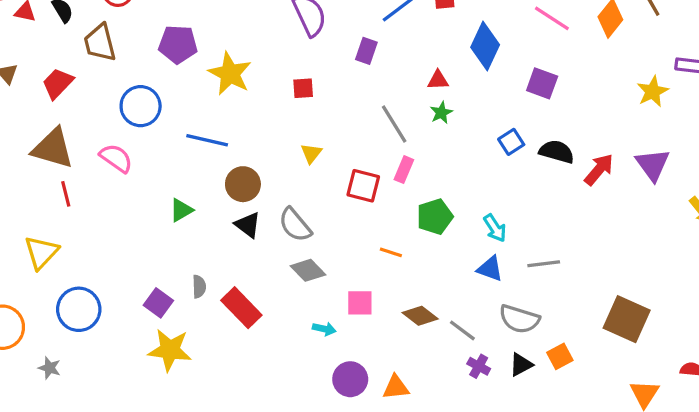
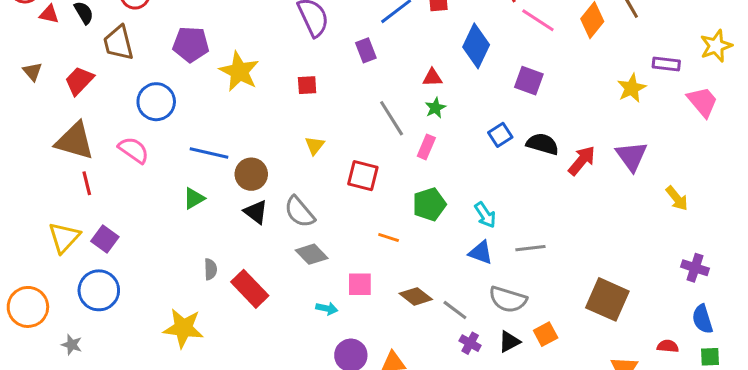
purple rectangle: (366, 51) -> (366, 50), turned -40
blue line: (207, 140) -> (209, 153), moved
pink rectangle: (404, 170) -> (426, 147), moved
purple square: (158, 303) -> (105, 239), moved

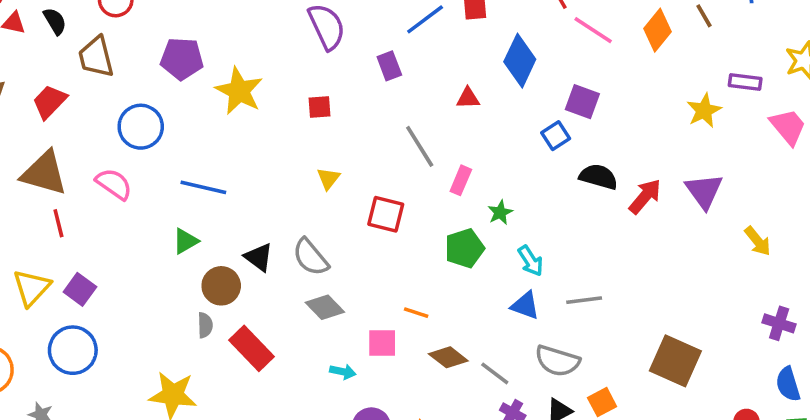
green star: (435, 108) -> (500, 213), moved
blue square: (500, 135) -> (556, 136), moved
brown circle: (251, 174) -> (221, 286), moved
orange line: (389, 238) -> (416, 313), moved

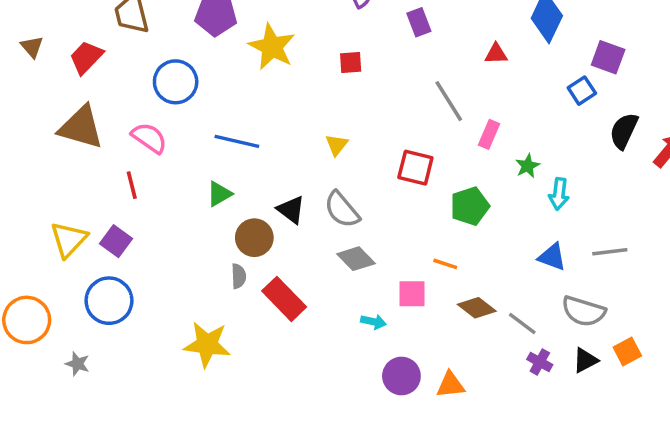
black semicircle: (599, 177) -> (624, 131), turned -81
yellow triangle: (328, 179) -> (337, 145), moved
red line: (58, 223) -> (132, 185), moved
green pentagon: (464, 248) -> (470, 206), moved
cyan arrow: (531, 261) -> (559, 194), moved, turned 40

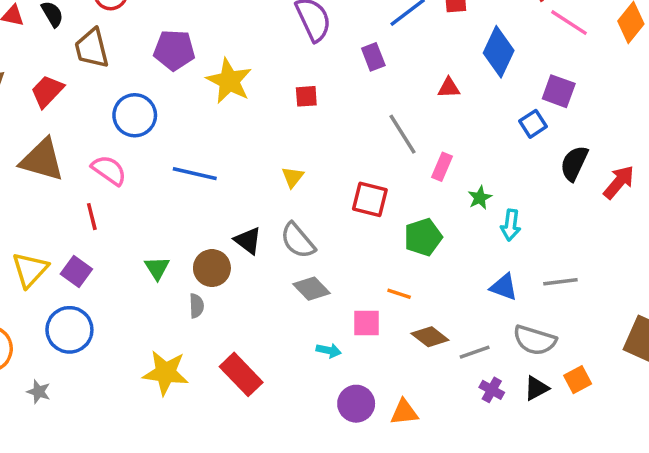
green triangle: (219, 194) -> (157, 268), moved, turned -32
red rectangle: (284, 299) -> (241, 374), moved
gray line: (522, 323) -> (475, 352), turned -56

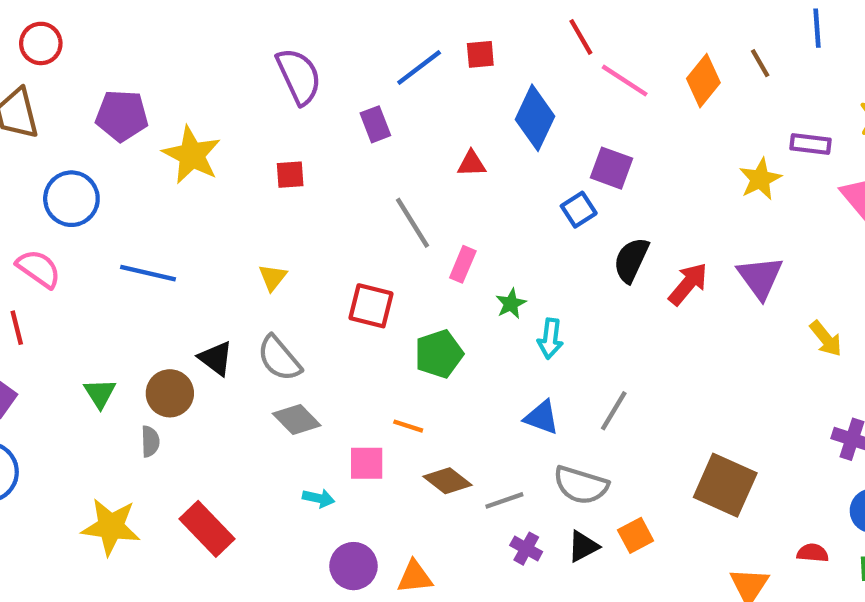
gray line: (560, 282) -> (614, 411), turned -52

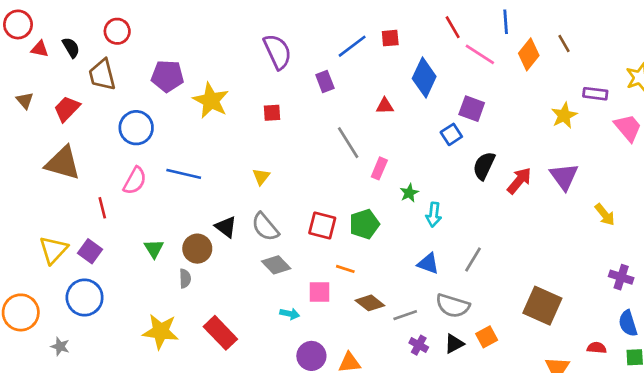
blue line: (817, 28) -> (506, 22), moved
pink semicircle: (39, 269) -> (135, 181), moved, turned 84
red square: (371, 306) -> (322, 225), moved

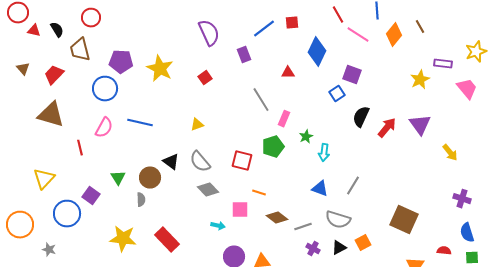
purple pentagon: (167, 76) -> (121, 62), moved
red square: (272, 113) -> (205, 78), turned -32
yellow triangle: (261, 177) -> (197, 125), turned 32
green pentagon: (364, 224) -> (273, 147), moved
purple square: (90, 251) -> (91, 196), moved

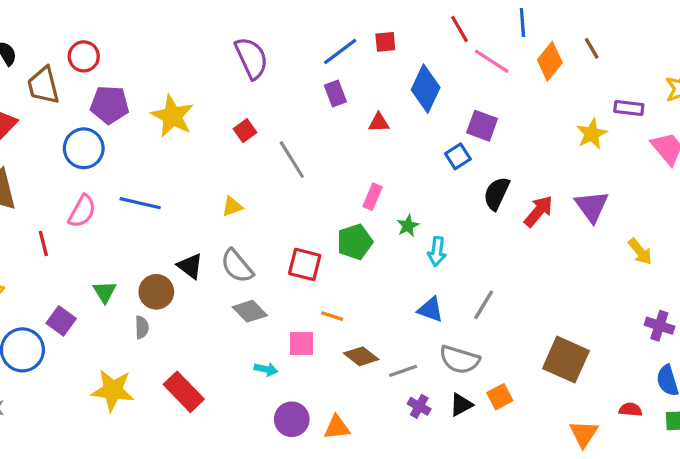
red circle: (91, 18) -> (84, 56), moved
purple rectangle: (244, 55) -> (335, 93), moved
gray line: (261, 100) -> (292, 160), moved

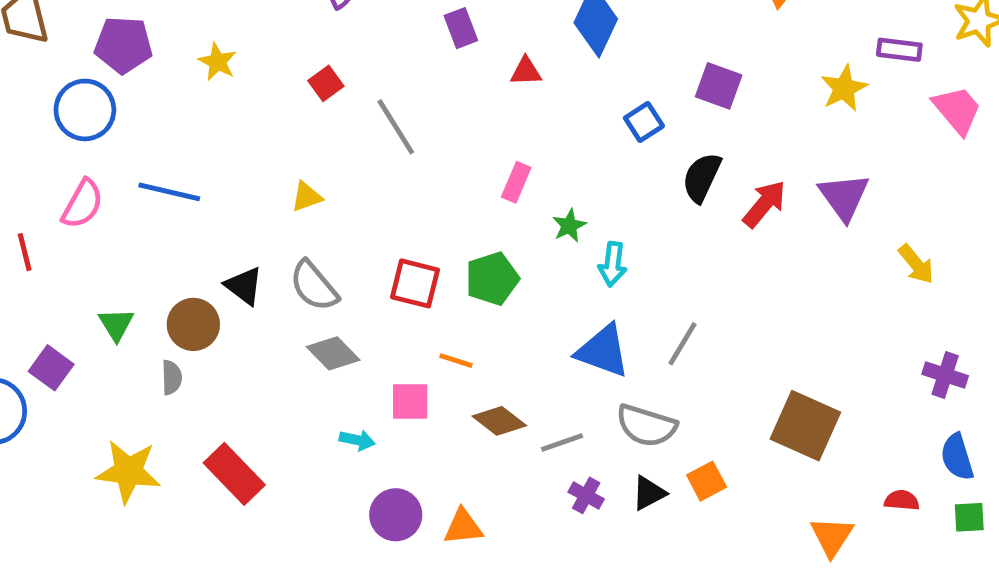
yellow star: (172, 116) -> (217, 62), size x0.6
purple square: (482, 126) -> (719, 86), moved
green pentagon: (355, 242) -> (492, 279), moved
blue triangle: (430, 310) -> (603, 351), size x1.4

